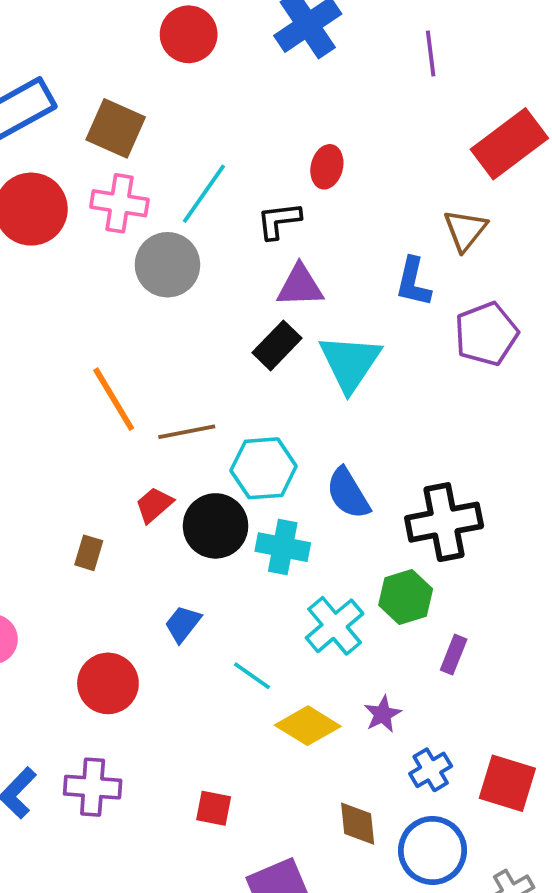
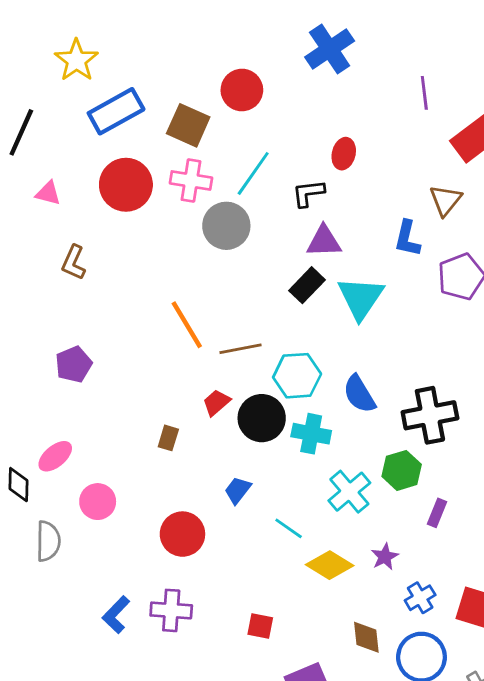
red circle: (189, 34) -> (242, 90), moved
purple line: (431, 53) -> (424, 93), moved

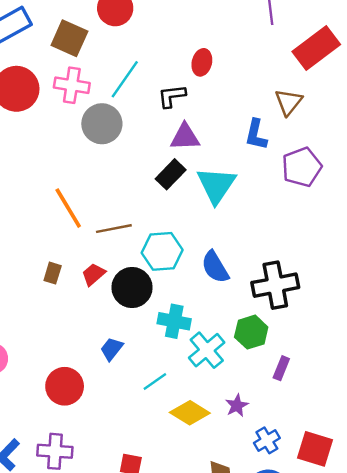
cyan cross: (311, 434) -> (174, 321), moved
brown rectangle: (168, 438) -> (53, 273), moved
cyan line: (289, 528) -> (155, 381), turned -70

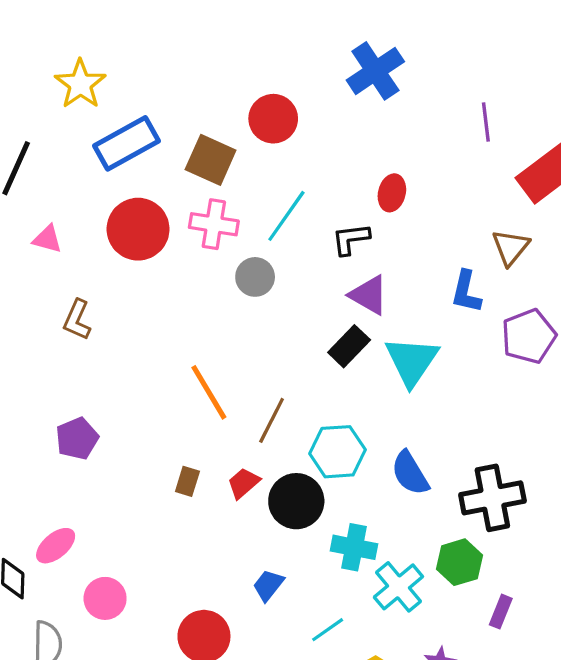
gray circle: (102, 124) -> (255, 277), size x0.7
purple triangle: (185, 137) -> (369, 295), turned 32
brown line: (114, 229) -> (272, 420), turned -52

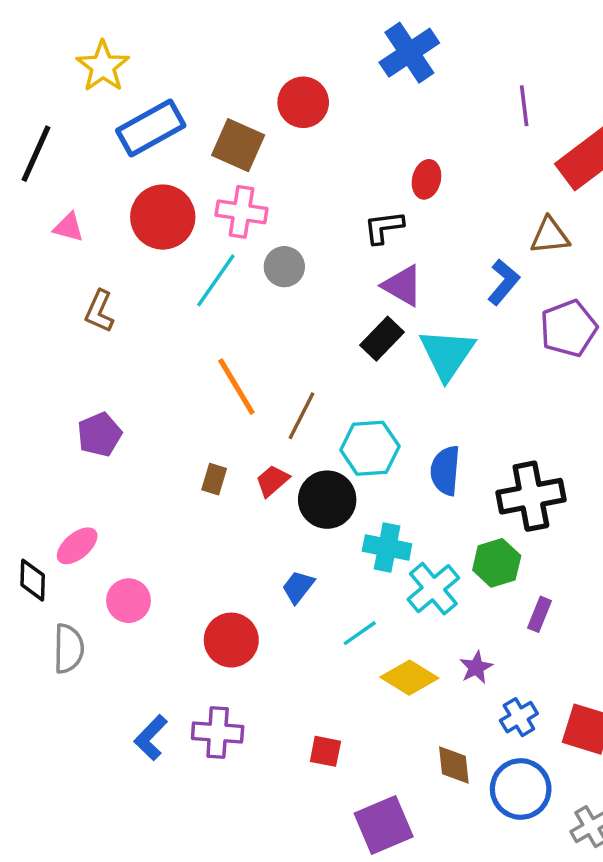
cyan line: (286, 216) -> (216, 280), moved
brown triangle: (511, 247) -> (550, 236), turned 45
blue L-shape: (466, 292) -> (504, 282), turned -153
blue semicircle: (410, 473) -> (445, 470), turned 36

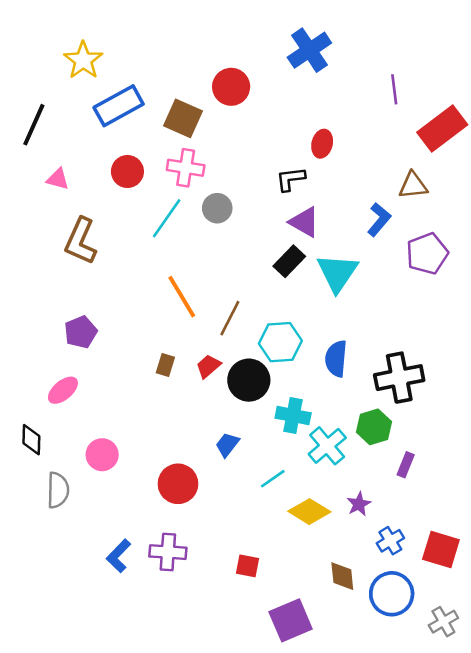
red circle: (163, 217) -> (127, 171), size x0.7
brown L-shape: (99, 311) -> (81, 241), size x1.5
pink ellipse: (77, 546) -> (63, 390), moved

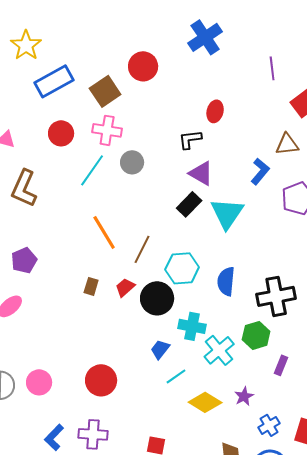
brown square: (183, 118) -> (105, 91), turned 32
blue trapezoid: (227, 445) -> (160, 349), moved
pink circle: (102, 455) -> (39, 382), moved

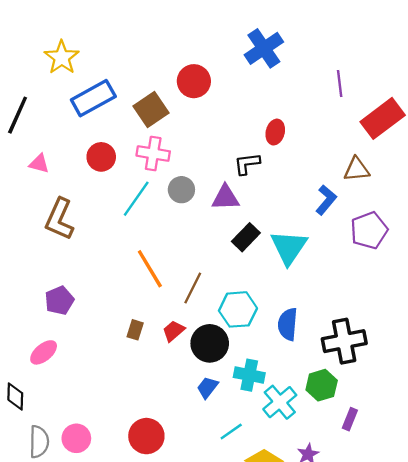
purple triangle: (201, 173) -> (226, 198), moved, turned -32
blue trapezoid: (160, 349) -> (207, 387), moved

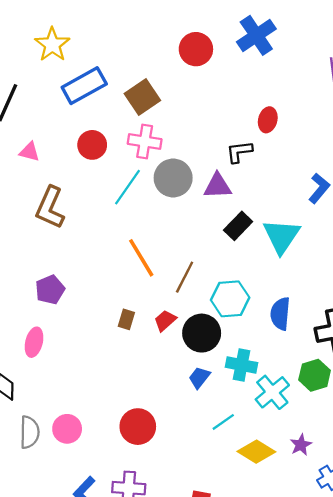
red circle: (194, 81) -> (196, 49), moved
gray circle: (181, 190) -> (173, 178), size x1.4
pink ellipse: (44, 352) -> (34, 342), turned -36

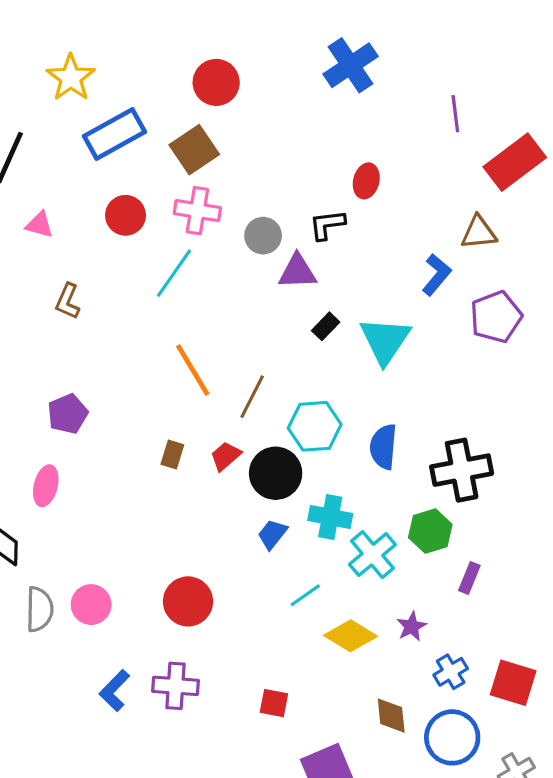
red circle: (196, 49) -> (216, 82), moved
gray circle: (173, 178) -> (263, 236), moved, size x0.7
brown L-shape: (50, 208) -> (68, 301), size x0.6
black rectangle: (238, 226) -> (326, 326), size x0.7

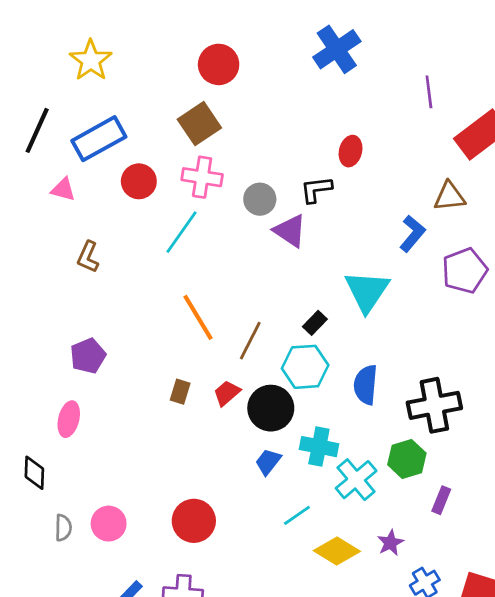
blue rectangle: (115, 134) -> (99, 139), moved
purple triangle: (297, 272) -> (290, 231), turned 36
black rectangle: (326, 326) -> (315, 323), moved
gray semicircle: (39, 609) -> (63, 528), size x0.7

